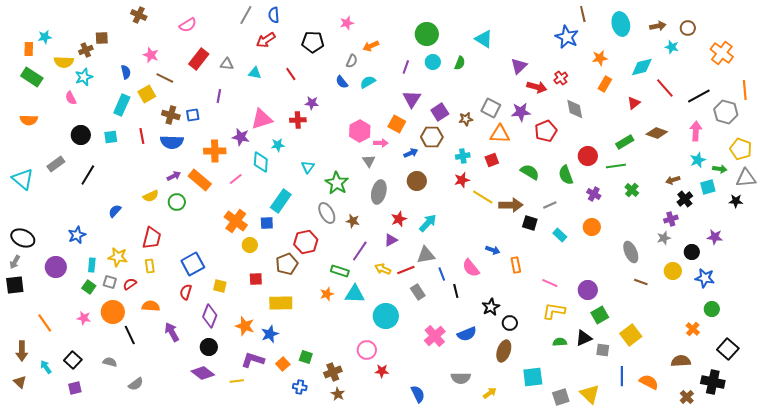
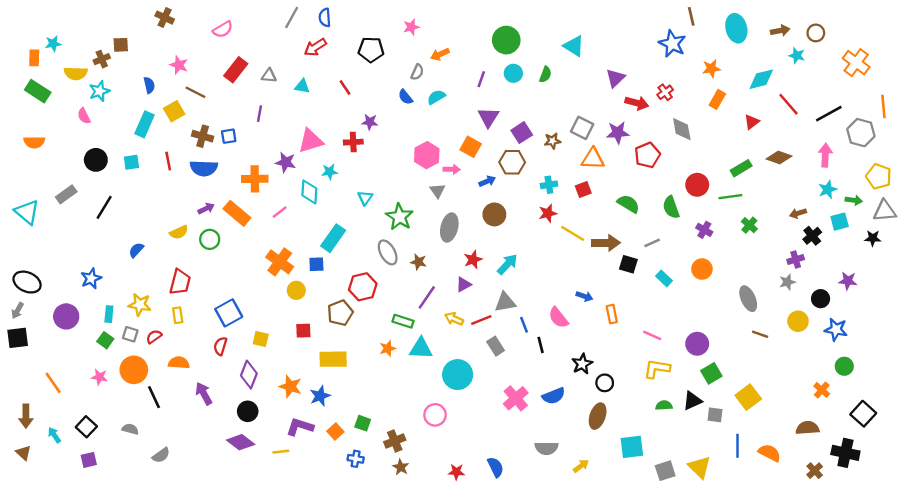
red star: (382, 371) -> (456, 472), moved

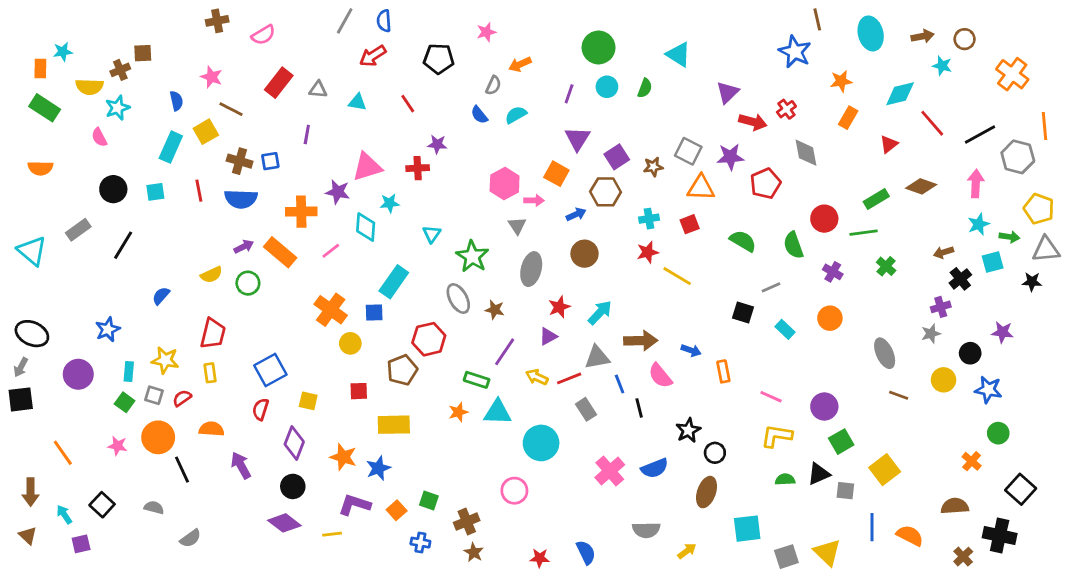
brown cross: (165, 18) -> (217, 21), moved, turned -36
brown arrow: (606, 243) -> (641, 341), moved
purple square: (89, 460) -> (81, 544), moved

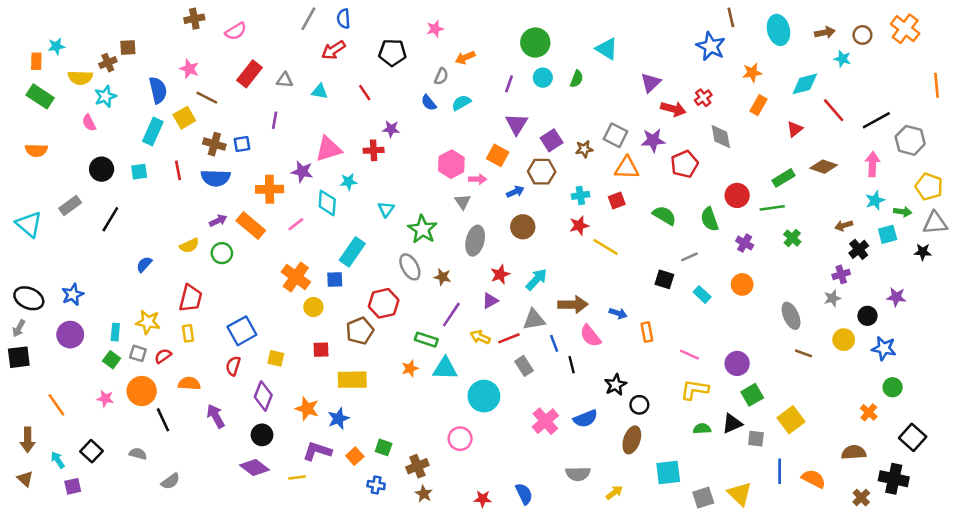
orange cross: (1012, 74) -> (905, 29), moved
blue semicircle: (176, 101) -> (158, 90), size x1.5
orange line: (1044, 126) -> (936, 85), moved
blue star: (108, 329) -> (73, 294), moved

